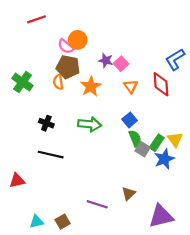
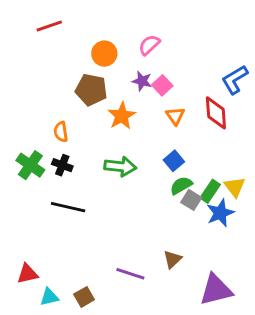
pink semicircle: (66, 46) -> (149, 45), moved, turned 98
green cross: (23, 82) -> (30, 165), moved
orange semicircle: (58, 82) -> (61, 132), moved
green semicircle: (135, 138) -> (181, 185), turned -98
red triangle: (17, 181) -> (27, 274), moved

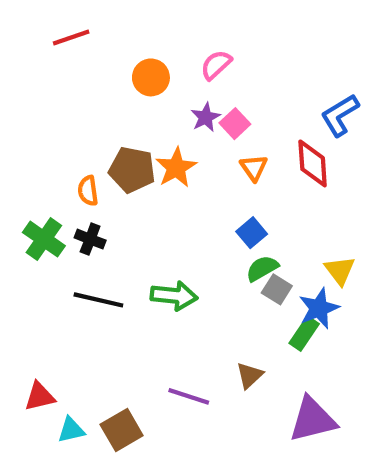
purple star: (142, 81) -> (205, 117), turned 30
brown pentagon: (91, 90) -> (132, 170), moved
green arrow: (120, 167) -> (174, 296), moved
green rectangle: (210, 191) -> (304, 333), moved
brown square: (84, 297) -> (122, 430), size x1.4

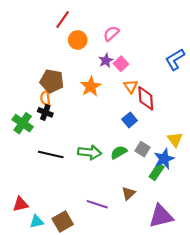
red line: (71, 38) -> (63, 19), moved, turned -36
red diamond: (313, 163) -> (146, 98), moved
brown pentagon: (132, 170) -> (52, 81), moved
black cross: (90, 239) -> (45, 112), moved
green semicircle: (262, 268) -> (119, 152), moved

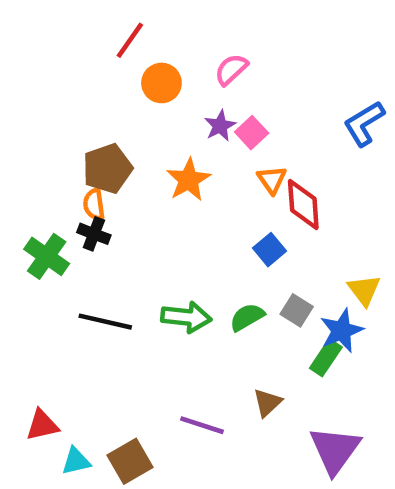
brown pentagon: (52, 81) -> (107, 169), turned -30
purple triangle: (161, 216) -> (335, 450), turned -40

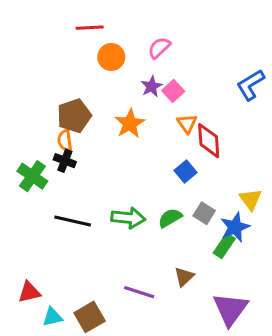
red line: (130, 40) -> (90, 28), turned 52

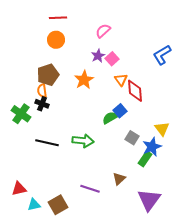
orange circle: (111, 57) -> (56, 40), moved
green semicircle: (170, 218) -> (110, 118), moved

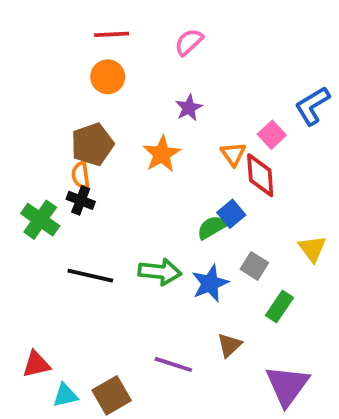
pink semicircle: (103, 31) -> (189, 42), moved
pink square: (112, 59) -> (272, 135), moved
blue star: (152, 147) -> (210, 283), moved

